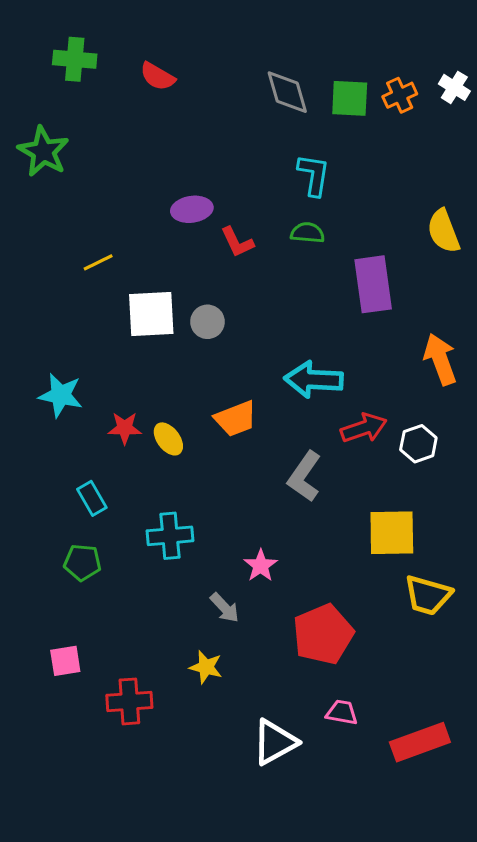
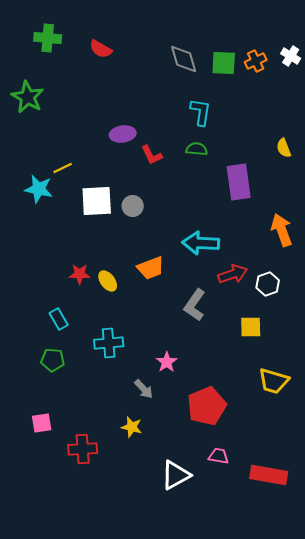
yellow semicircle: (443, 231) -> (284, 148), size x0.7
cyan star: (61, 395) -> (39, 189), moved
yellow square: (392, 533) -> (251, 327), moved, size x0.7
red rectangle: (420, 742) -> (269, 475), turned 30

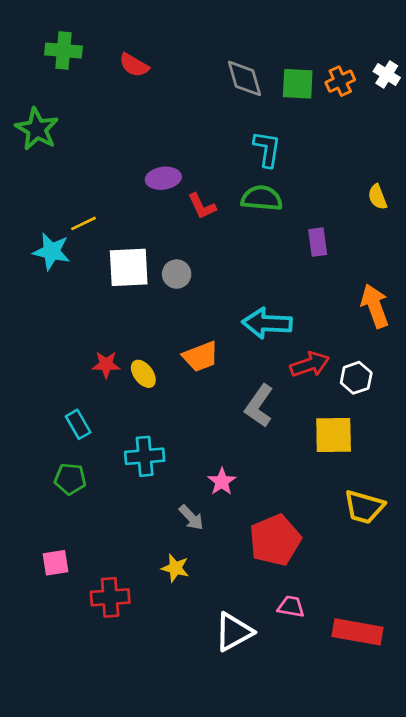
green semicircle: (197, 149) -> (262, 198), size x1.4
purple rectangle: (239, 182) -> (318, 242), size x0.6
yellow square: (251, 327) -> (334, 435), size x1.4

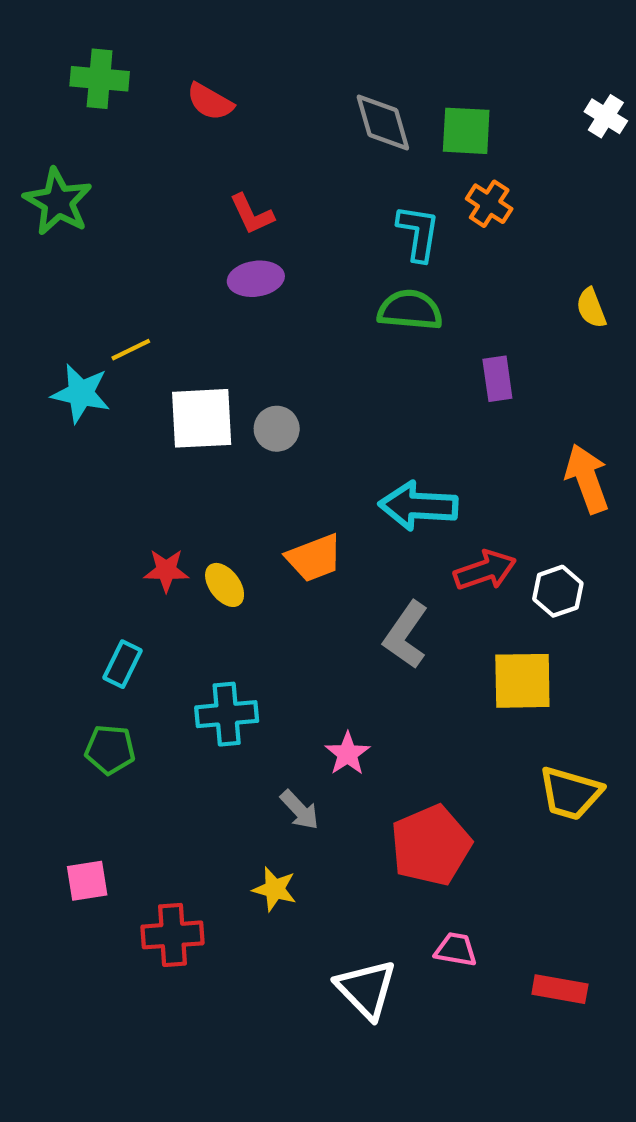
orange cross: (340, 81) -> (489, 204), moved, turned -32
red L-shape: (202, 206) -> (252, 214), moved
cyan rectangle: (78, 424) -> (123, 664), turned 56
white triangle: (234, 632) -> (366, 989), turned -45
red rectangle: (358, 632) -> (560, 989), size x0.7

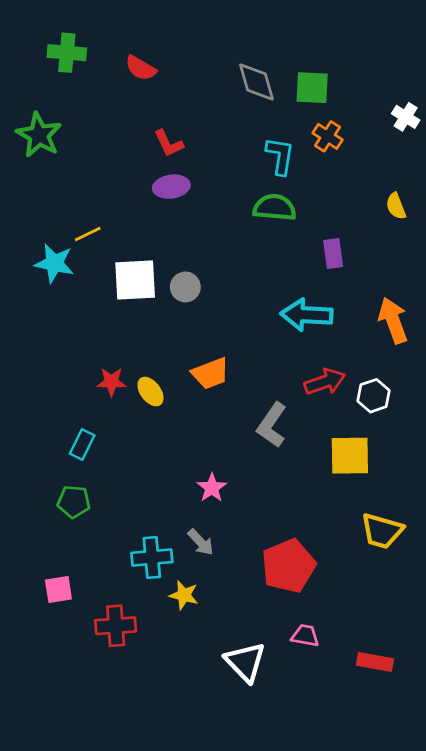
white cross: (606, 116) -> (406, 117), moved
cyan arrow: (418, 506) -> (307, 315), moved
cyan cross: (227, 714) -> (152, 557), moved
pink star: (347, 754) -> (212, 488), moved

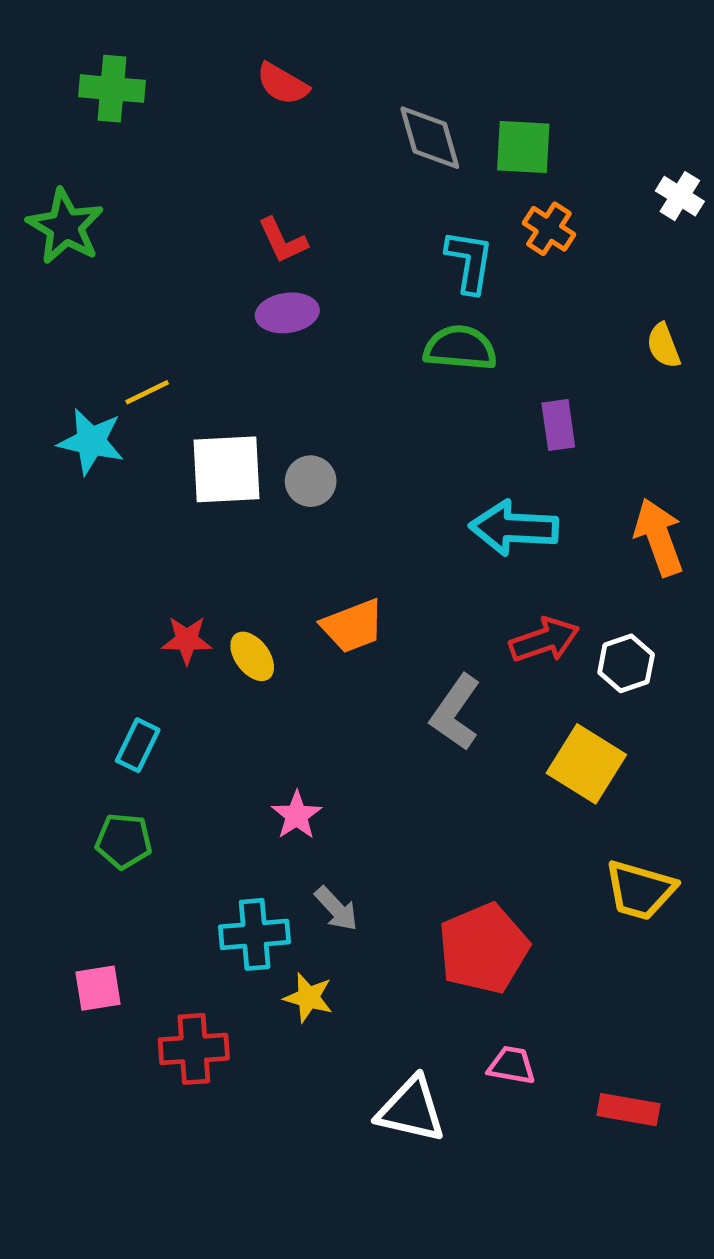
red semicircle: (141, 68) -> (283, 84), moved
yellow square: (350, 456) -> (586, 764), turned 33
pink star: (212, 488) -> (297, 815), moved
white triangle: (245, 662) -> (411, 1110), turned -33

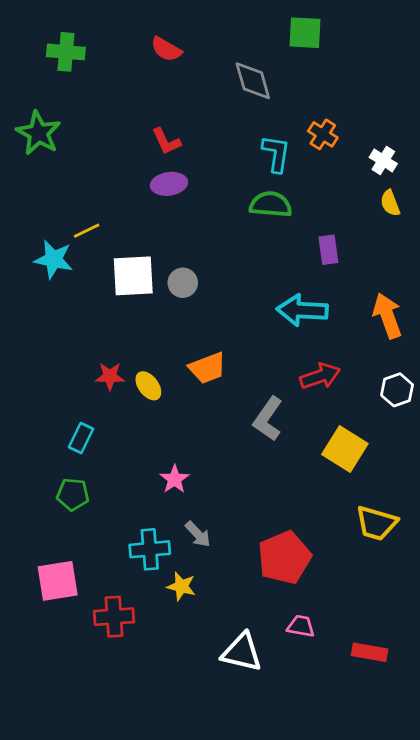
green square: (523, 147) -> (305, 33), moved
white cross: (680, 196) -> (383, 160), moved
white hexagon: (626, 663) -> (397, 390), moved
pink square: (98, 988) -> (58, 581), size x1.5

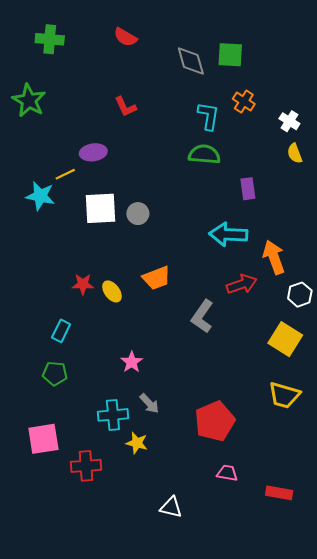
green square: (305, 33) -> (230, 55), moved
purple ellipse: (169, 184) -> (93, 152), moved
orange arrow: (387, 316) -> (274, 257), moved
yellow square: (345, 449) -> (285, 339), moved
white triangle: (242, 652) -> (171, 507), moved, size x0.7

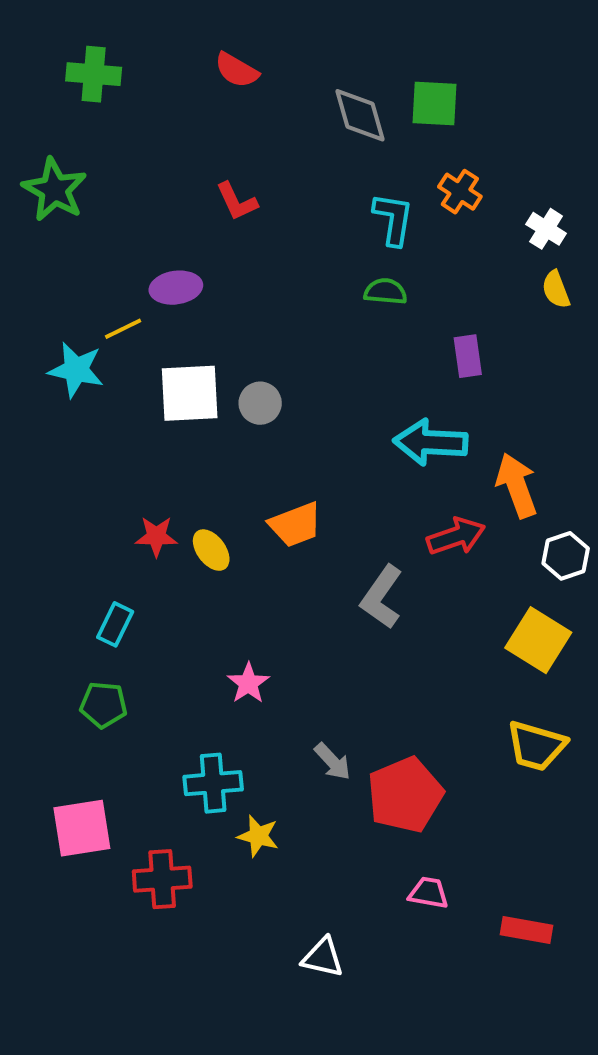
green semicircle: (204, 154) -> (385, 291), size x0.7
gray arrow: (149, 404) -> (333, 762), moved

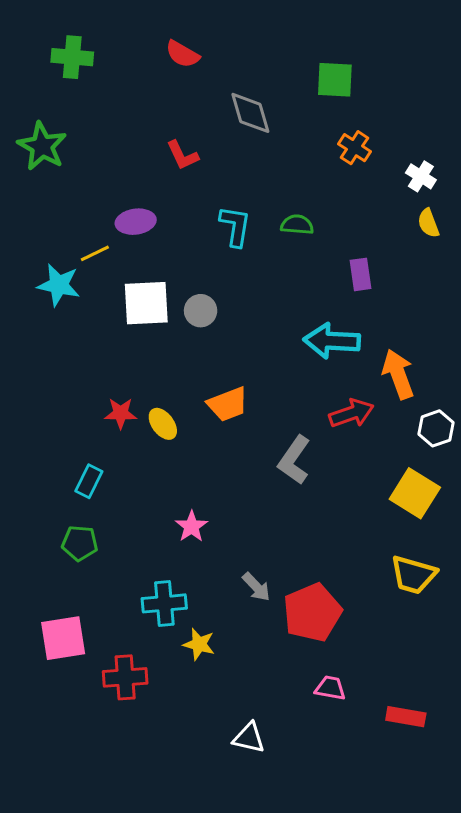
gray diamond: (360, 115) -> (250, 113), moved
cyan L-shape: (393, 219) -> (235, 226), moved

